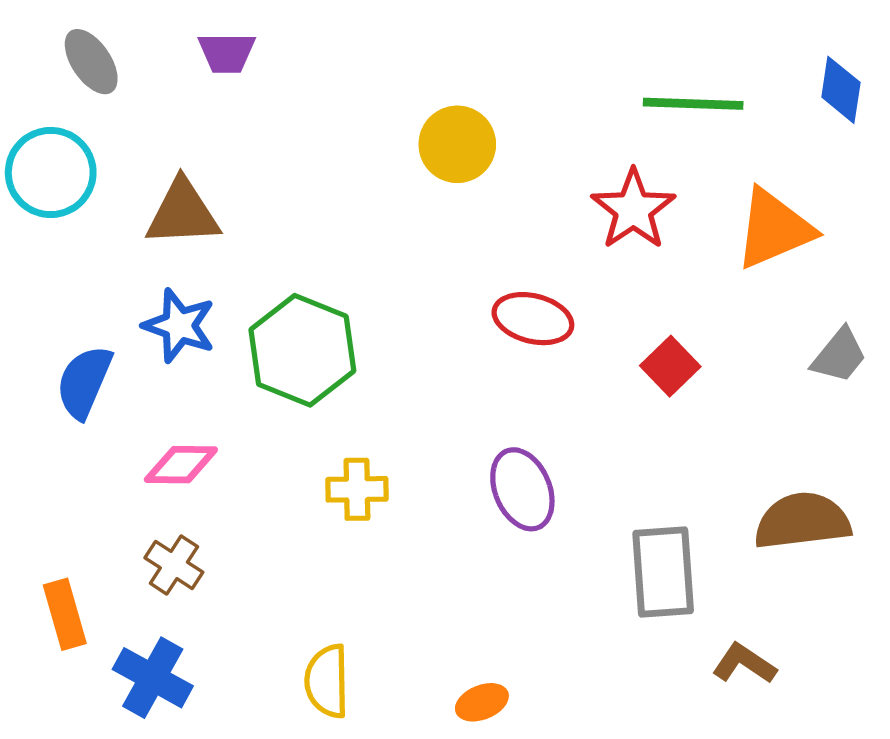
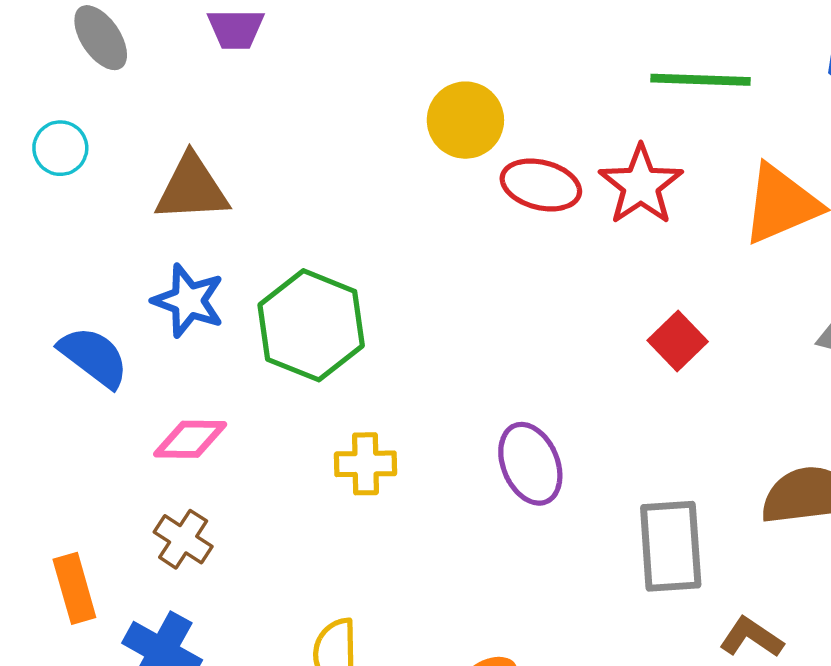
cyan circle: (51, 172) -> (60, 148), size x0.6
red ellipse: (533, 319) -> (541, 185), moved
blue semicircle: (84, 382) -> (94, 357), turned 104

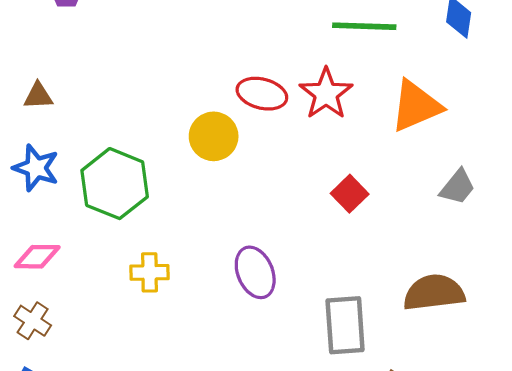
yellow circle: (465, 120) -> (214, 136), moved
brown triangle: (192, 188) -> (38, 96), size x0.6

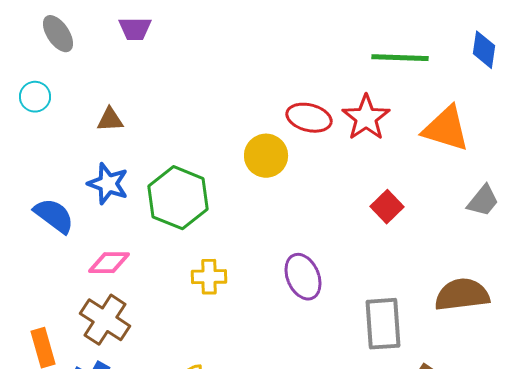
orange triangle: (416, 106) -> (446, 129), turned 40
brown cross: (33, 321) -> (105, 320), size x1.5

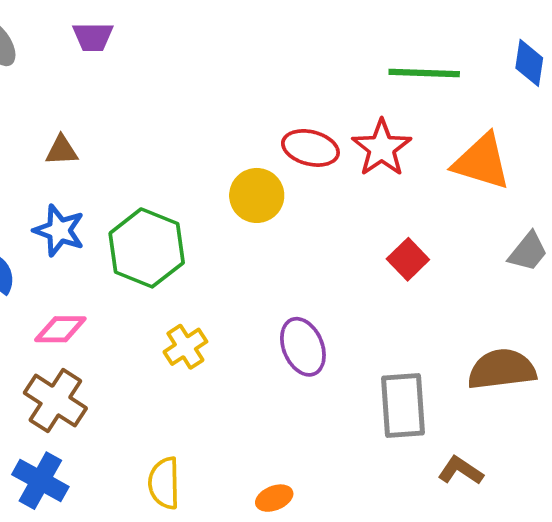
yellow cross: (209, 277) -> (185, 347), turned -32

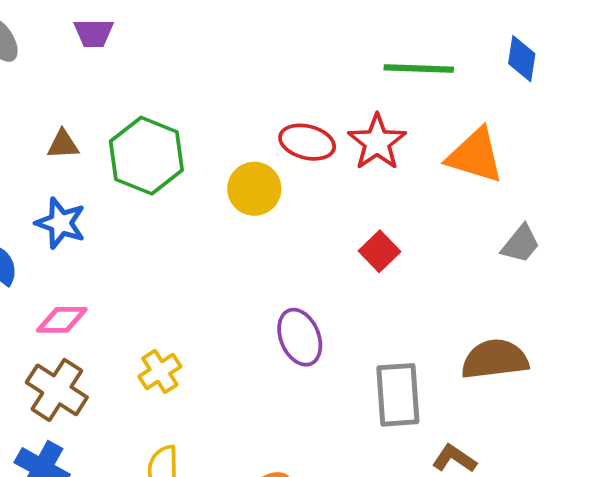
green hexagon: (147, 248) -> (146, 156), moved
red square: (408, 259) -> (379, 251), moved
yellow cross: (185, 347) -> (160, 371), moved

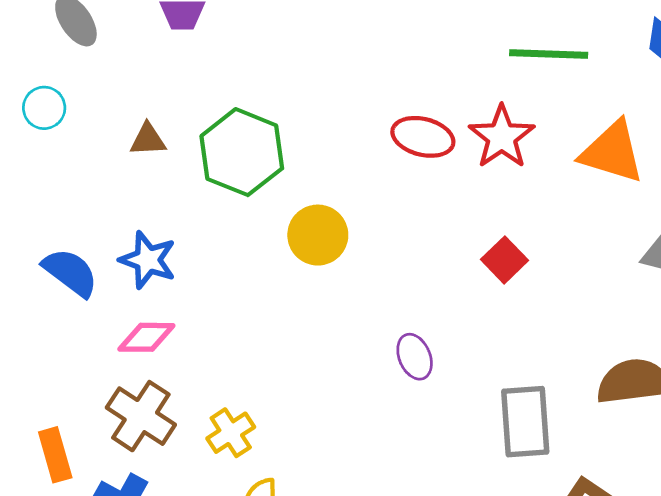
yellow circle: (254, 189) -> (318, 235), moved
blue star: (61, 223) -> (148, 260), moved
purple ellipse: (300, 337) -> (415, 357), size x0.7
yellow cross: (160, 371) -> (231, 433), moved

